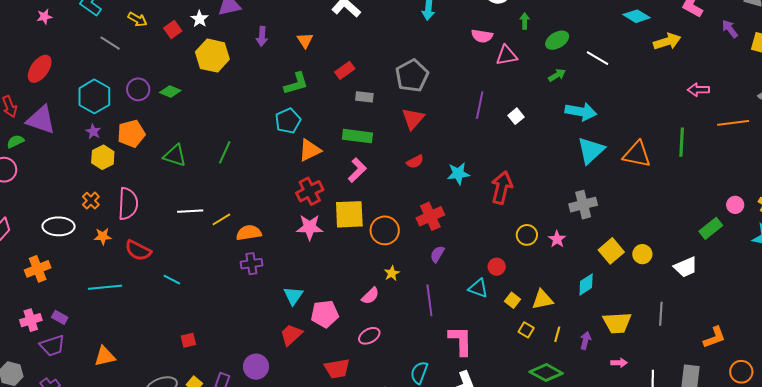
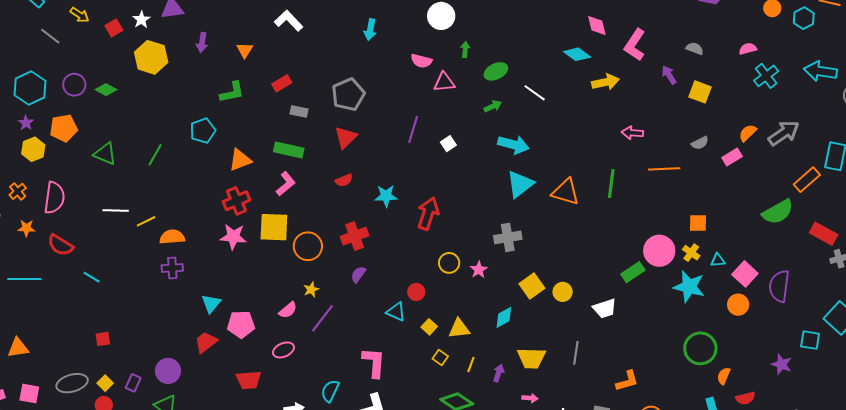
cyan pentagon: (288, 121) -> (203, 131), moved
pink circle: (735, 205) -> (659, 251), size x1.8
purple line: (429, 300) -> (322, 318), moved, turned 40

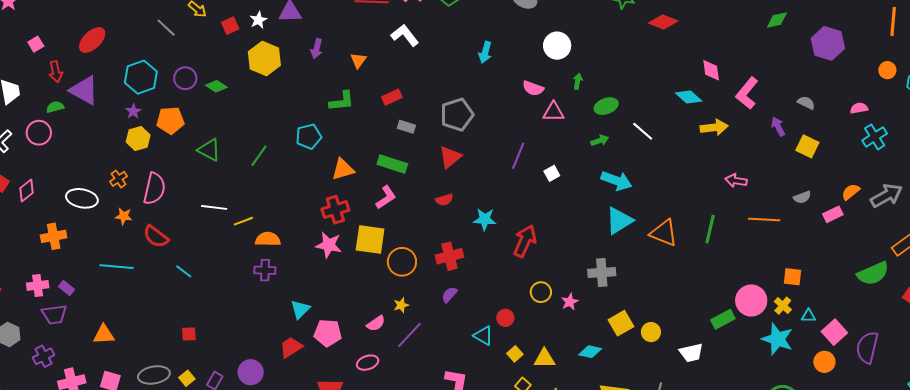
cyan diamond: (504, 317) -> (590, 352), turned 35

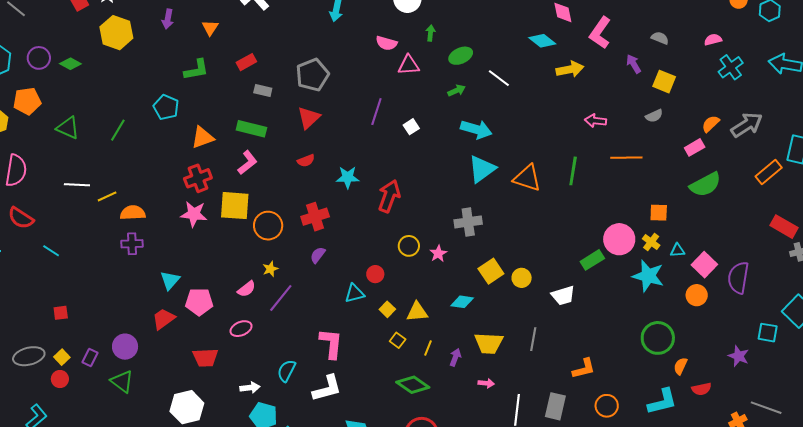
cyan pentagon: (309, 136) -> (166, 107), turned -30
gray semicircle: (802, 197) -> (654, 116), moved
green semicircle: (873, 273) -> (705, 185), moved
cyan triangle: (483, 336) -> (355, 293), turned -40

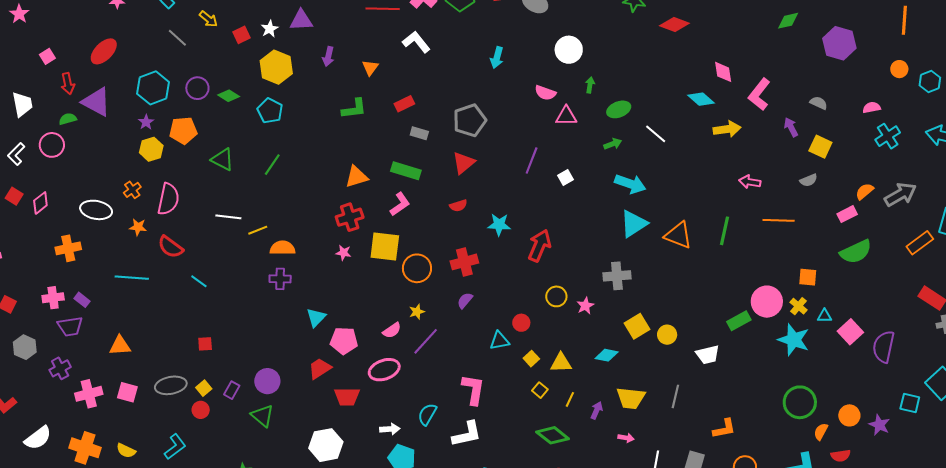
cyan pentagon: (166, 107) -> (270, 111), moved
pink star: (194, 214) -> (343, 253), size x0.6
orange circle: (697, 295) -> (849, 415), moved
red trapezoid: (164, 319) -> (320, 368), moved
pink ellipse: (241, 329) -> (384, 370), size x1.4

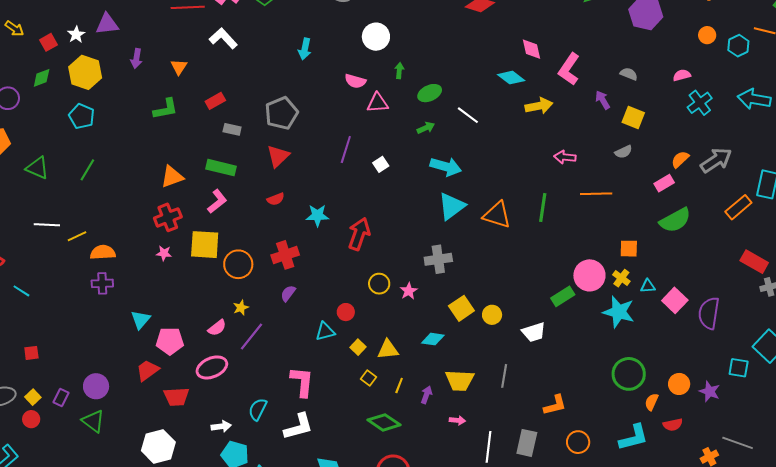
green diamond: (229, 96) -> (42, 78), moved, turned -50

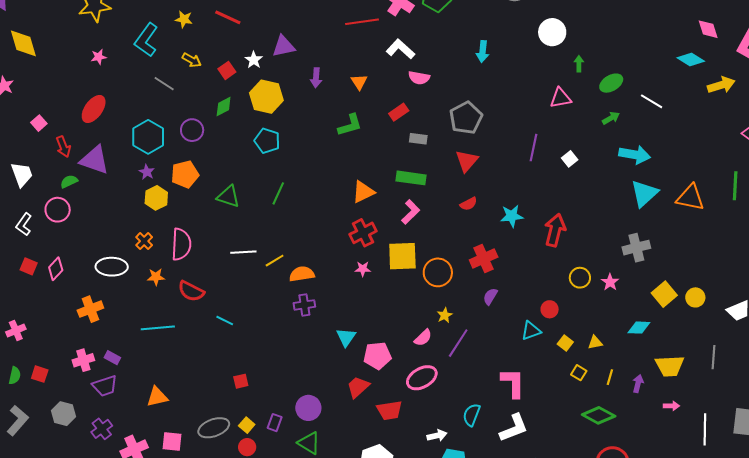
pink semicircle: (355, 81) -> (419, 78), moved
yellow triangle: (388, 350) -> (595, 342), size x0.7

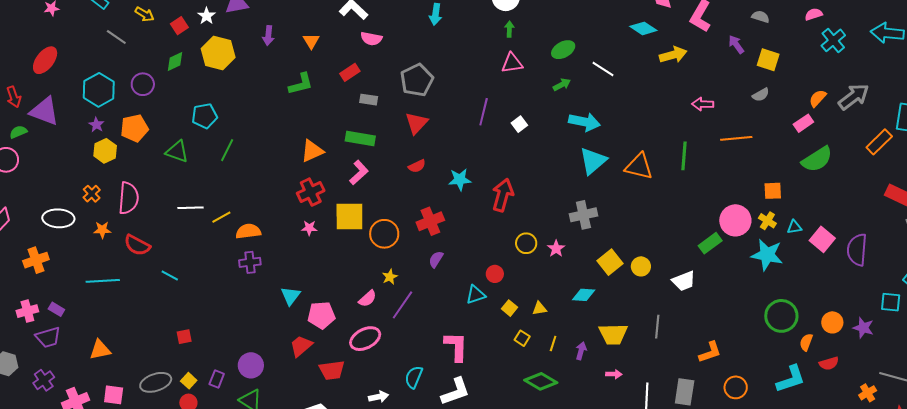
green arrow: (579, 64) -> (509, 29), moved
cyan pentagon: (267, 141) -> (204, 116), moved, turned -30

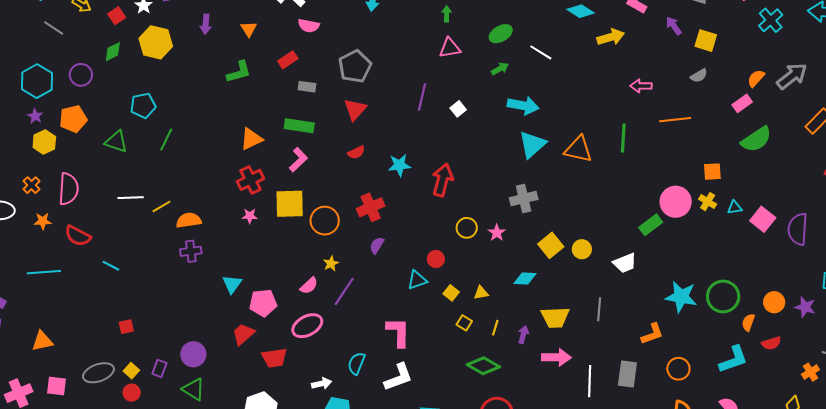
cyan star: (767, 255) -> (681, 297), moved
pink arrow: (614, 374) -> (556, 357), size x1.8

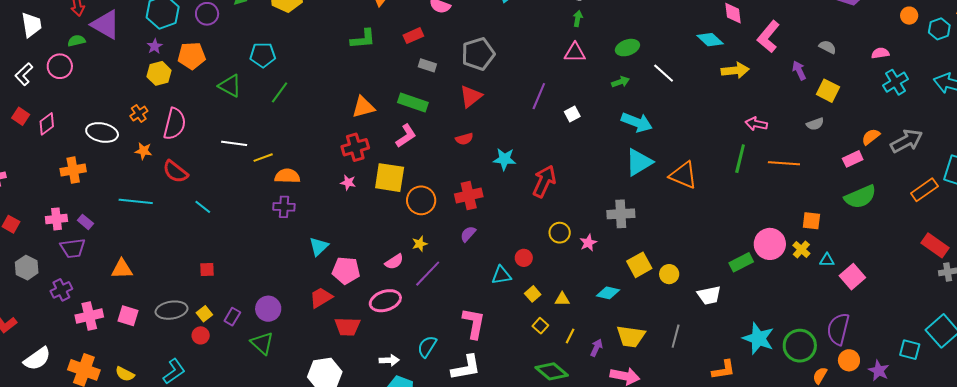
green line: (623, 138) -> (740, 159), moved
purple semicircle: (798, 229) -> (838, 329), moved

